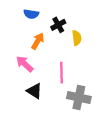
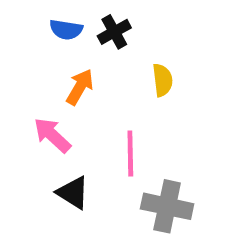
black cross: (58, 25) -> (114, 32), moved

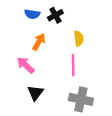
pink line: (130, 154) -> (73, 65), moved
black triangle: (73, 193) -> (35, 93), turned 35

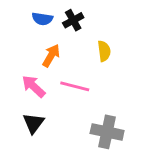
pink line: (73, 65) -> (75, 86), moved, turned -75
black triangle: (35, 93) -> (34, 123), moved

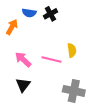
yellow semicircle: (104, 51) -> (72, 50), moved
orange arrow: (51, 56) -> (12, 27), moved

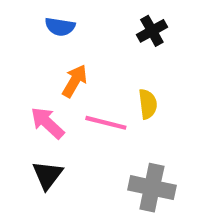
black cross: (50, 14) -> (152, 31), moved
orange arrow: (12, 27) -> (75, 81), moved

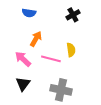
gray cross: (152, 188) -> (61, 90), moved

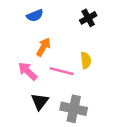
blue semicircle: (29, 13) -> (35, 15), turned -32
black triangle: (23, 84) -> (40, 102), moved

